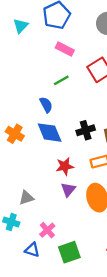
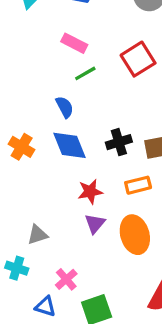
pink rectangle: (65, 49) -> (74, 43), moved

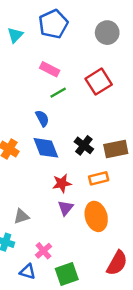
black cross: (119, 142) -> (84, 145), turned -36

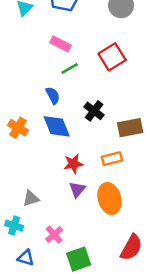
black cross: (84, 145) -> (94, 111), moved
blue triangle: (28, 272) -> (26, 258), moved

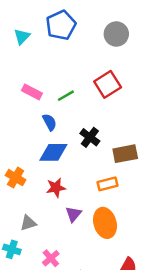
pink rectangle: (61, 44) -> (32, 92), moved
blue diamond: (57, 126) -> (53, 152), turned -68
orange cross: (18, 128) -> (16, 178), moved
red star: (73, 164) -> (56, 188), moved

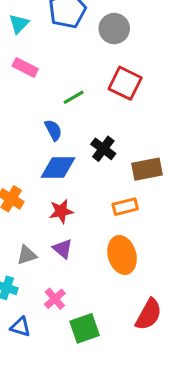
gray circle: (116, 34) -> (114, 29), moved
red square: (108, 84) -> (125, 83), turned -32
pink rectangle: (32, 92) -> (25, 68), moved
purple triangle: (73, 214) -> (63, 249), moved, turned -30

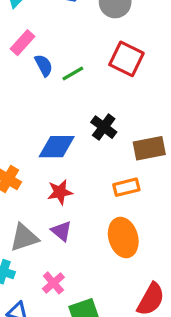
pink rectangle: (25, 68) -> (23, 43), turned -75
blue semicircle: (53, 130) -> (44, 65), moved
gray triangle: (27, 255) -> (24, 238), size x1.4

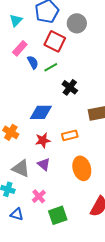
red square: (126, 59) -> (55, 41), moved
black cross: (104, 127) -> (70, 87), moved
orange rectangle: (126, 187) -> (70, 135), moved
gray triangle: (24, 238) -> (21, 168), turned 42

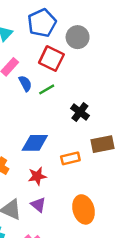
black cross: (70, 87) -> (80, 112), moved
orange rectangle: (70, 135) -> (70, 158), moved

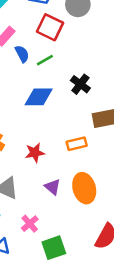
blue diamond: (35, 143) -> (39, 97), moved
orange rectangle: (70, 158) -> (77, 144), moved
purple triangle: (38, 205) -> (53, 187), moved

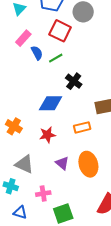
black cross: (80, 84) -> (74, 81), moved
blue diamond: (39, 97) -> (51, 103), moved
pink cross: (30, 224) -> (43, 194), turned 32

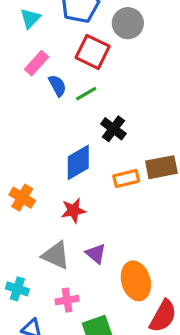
blue diamond: (51, 103) -> (78, 162), turned -30
orange rectangle: (82, 127) -> (126, 178), moved
gray triangle: (24, 164) -> (56, 255), moved
orange ellipse: (88, 164) -> (136, 281), moved

